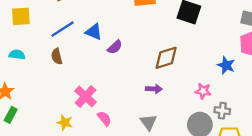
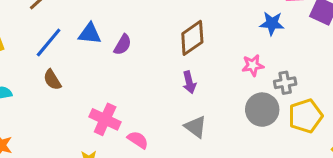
purple arrow: (154, 89) -> (189, 82), turned 91

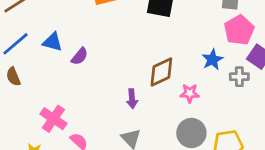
blue star: (272, 23) -> (212, 60), turned 30
brown diamond: (192, 38) -> (161, 72), moved
gray cross: (285, 83) -> (239, 77), moved

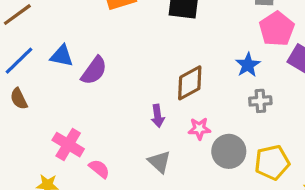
purple semicircle: (80, 56) -> (94, 71), size x1.4
gray cross: (239, 77) -> (260, 101), moved
pink star: (190, 93) -> (199, 129), moved

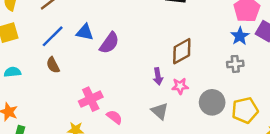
blue star: (248, 65) -> (240, 36), moved
pink star: (199, 129) -> (180, 86), moved
pink cross: (68, 145) -> (91, 99), turned 35

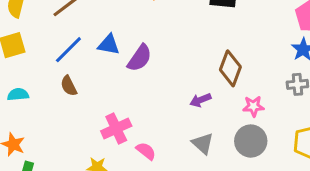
brown diamond: (182, 51) -> (230, 68), turned -40
purple arrow: (158, 76) -> (200, 100), turned 77
pink star: (180, 86) -> (253, 106), moved
gray circle: (212, 102) -> (251, 141), moved

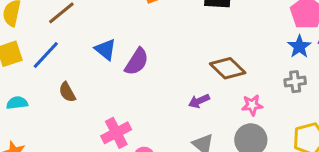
blue triangle: (109, 45) -> (105, 49), turned 30
blue line: (68, 50) -> (46, 55), moved
brown diamond: (230, 68) -> (228, 68), turned -64

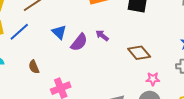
brown semicircle: (67, 92) -> (34, 67), moved
purple arrow: (199, 101) -> (102, 35), moved, turned 56

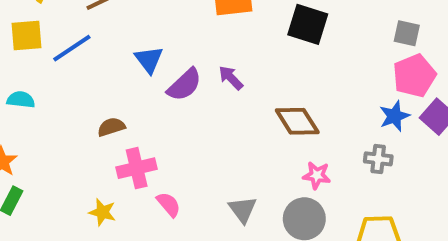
brown semicircle: (34, 67) -> (111, 127), moved, turned 88

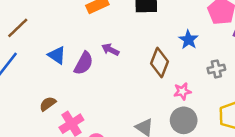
blue star: (394, 116) -> (188, 40), moved
brown diamond: (297, 121) -> (160, 62), turned 72

